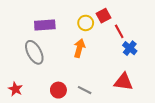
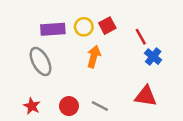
red square: (103, 16) -> (107, 26), moved
yellow circle: (86, 23) -> (84, 27), moved
red star: (15, 89) -> (32, 106), moved

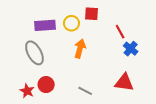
red square: (107, 26) -> (92, 14), moved, turned 32
red circle: (69, 106) -> (46, 85), moved

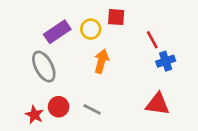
purple rectangle: (45, 25) -> (57, 32), turned -30
blue cross: (131, 49) -> (166, 61), turned 32
gray line: (85, 91) -> (92, 109), moved

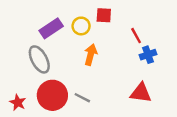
red circle: (59, 107) -> (52, 95), size x1.6
red star: (34, 115) -> (18, 102), moved

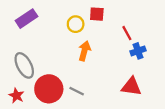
purple rectangle: (51, 28) -> (26, 19), moved
gray ellipse: (39, 59) -> (24, 65), moved

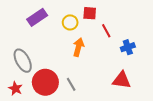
purple rectangle: (26, 19) -> (37, 17), moved
red line: (127, 33) -> (106, 31), moved
gray line: (77, 91) -> (71, 84), turned 32

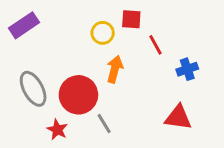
purple rectangle: (37, 17) -> (24, 25), moved
red circle: (45, 82) -> (78, 95), moved
red star: (15, 88) -> (57, 130), moved

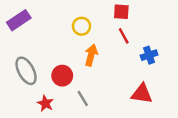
red square: (131, 19) -> (121, 12), moved
red circle: (78, 95) -> (62, 76), size x0.7

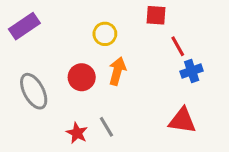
red line: (124, 36) -> (178, 46), moved
red circle: (62, 76) -> (82, 77), moved
red star: (45, 103) -> (77, 133), moved

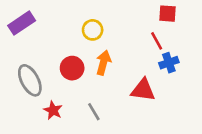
red square: (156, 15) -> (168, 14), moved
red triangle: (182, 121) -> (143, 90), moved
red star: (77, 133) -> (53, 110), moved

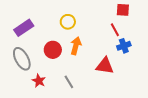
purple rectangle: (22, 23) -> (24, 28), moved

